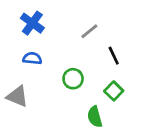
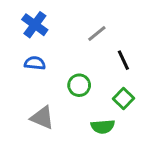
gray triangle: (17, 96) -> (42, 118), moved
green semicircle: (95, 117) -> (103, 127), turned -80

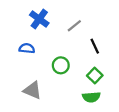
blue cross: (35, 25) -> (39, 19), moved
green semicircle: (103, 127) -> (91, 97), moved

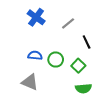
blue semicircle: (27, 48) -> (35, 55), moved
green square: (95, 76) -> (78, 66), moved

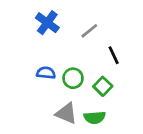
gray triangle: (30, 82) -> (66, 113), moved
green semicircle: (83, 88) -> (95, 117), moved

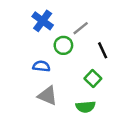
green circle: (73, 78) -> (63, 45), moved
gray triangle: (66, 113) -> (47, 96), moved

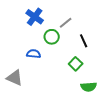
gray triangle: (47, 96) -> (15, 78), moved
green semicircle: (86, 107) -> (89, 87), moved

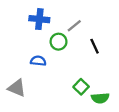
blue cross: (35, 17) -> (39, 19), turned -30
green square: (76, 64) -> (81, 87), moved

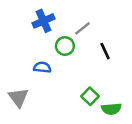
blue cross: (39, 19) -> (44, 21), turned -30
gray triangle: (17, 88) -> (18, 98), turned 30

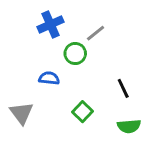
black line: (105, 51) -> (123, 88), moved
green square: (90, 96) -> (82, 112), moved

